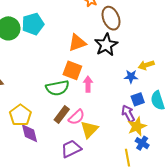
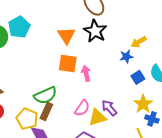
orange triangle: (77, 43) -> (66, 35), turned -30
green semicircle: (57, 88) -> (45, 95), moved
purple arrow: (128, 113) -> (109, 108), moved
brown rectangle: (62, 115) -> (46, 111), moved
yellow triangle: (89, 129) -> (97, 117), turned 42

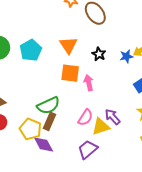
cyan pentagon: (19, 27) -> (31, 50), moved
black star: (95, 31) -> (99, 54), moved, size x0.6
blue star: (126, 57) -> (126, 56), moved

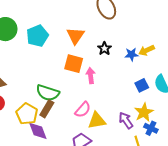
green semicircle: (48, 105) -> (48, 93), turned 35
purple arrow: (113, 117) -> (126, 120), moved

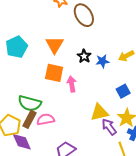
blue star: (132, 54) -> (102, 61), moved
pink semicircle: (83, 110) -> (46, 119), moved, turned -138
yellow triangle: (97, 121) -> (99, 112), moved

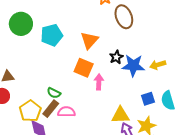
blue star: (102, 61) -> (133, 65), size x1.6
green semicircle: (30, 103) -> (54, 93), size x0.6

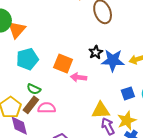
cyan pentagon: (52, 35) -> (27, 59), moved
orange triangle: (89, 40) -> (17, 30), moved
pink arrow: (99, 82) -> (79, 77), turned -84

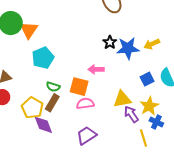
orange square: (63, 63) -> (79, 87), moved
pink semicircle: (47, 108) -> (85, 104), moved

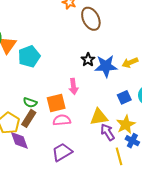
cyan pentagon: (43, 58) -> (29, 56), moved
pink arrow: (96, 69) -> (73, 86), turned -98
orange square: (79, 87) -> (56, 103), turned -30

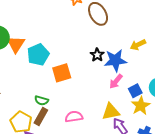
yellow arrow: (130, 63) -> (138, 45), moved
pink arrow: (73, 86) -> (116, 81), moved, turned 49
orange square: (56, 103) -> (62, 73), moved
yellow star: (126, 125) -> (141, 106), moved

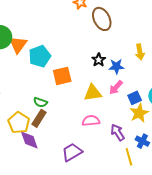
yellow arrow: (138, 45) -> (140, 52), turned -77
blue star: (115, 60) -> (116, 66), size x0.7
yellow triangle: (111, 112) -> (93, 93), moved
pink semicircle: (74, 117) -> (91, 121), moved

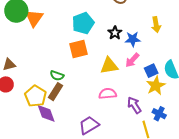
cyan pentagon: (40, 56) -> (83, 23), moved

